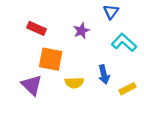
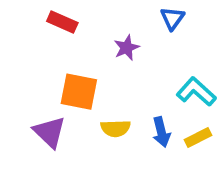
red rectangle: (36, 28) -> (62, 22), moved
cyan L-shape: (124, 43) -> (196, 92), moved
blue arrow: (104, 74) -> (161, 132), moved

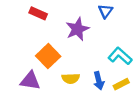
purple star: (127, 48) -> (77, 29), size x1.5
orange square: (79, 92) -> (48, 56), turned 35
purple triangle: (50, 132) -> (30, 81), turned -35

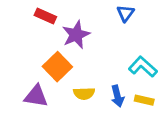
purple star: (77, 29) -> (76, 35), moved
yellow rectangle: (121, 84) -> (144, 100), turned 40

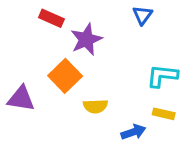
cyan L-shape: (143, 67) -> (162, 76), turned -36
purple triangle: (36, 96) -> (21, 99), moved
blue arrow: (117, 96) -> (133, 132), moved, turned -95

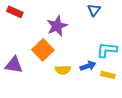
red rectangle: (51, 18) -> (15, 12), moved
blue arrow: (133, 132) -> (88, 66), moved

